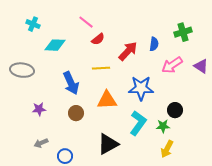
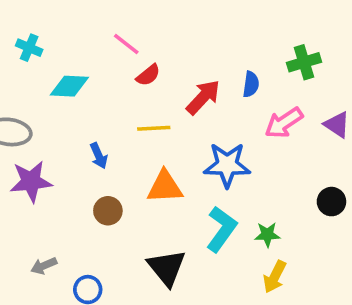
blue arrow: (71, 83) -> (99, 156), size x0.6
purple star: (39, 109) -> (31, 181), moved, size x1.6
black circle: (175, 110) -> (331, 202), moved
black triangle: (108, 144) -> (167, 268), turned -40

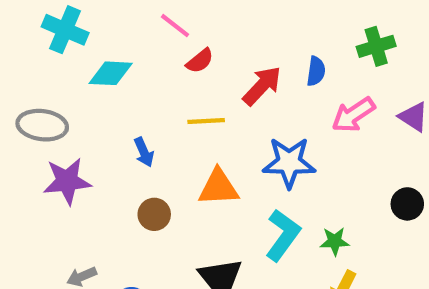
cyan cross: (29, 48) -> (65, 30), size x1.5

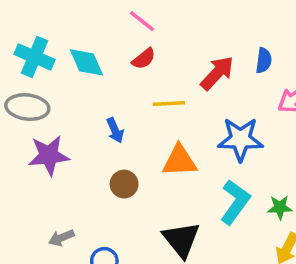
cyan cross: (65, 30) -> (35, 57), moved
red semicircle: (200, 61) -> (144, 59), moved
cyan diamond: (111, 73) -> (86, 62), turned 63

